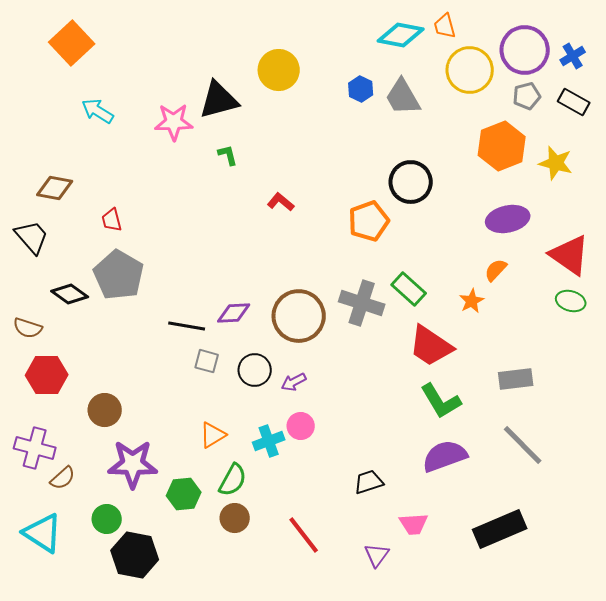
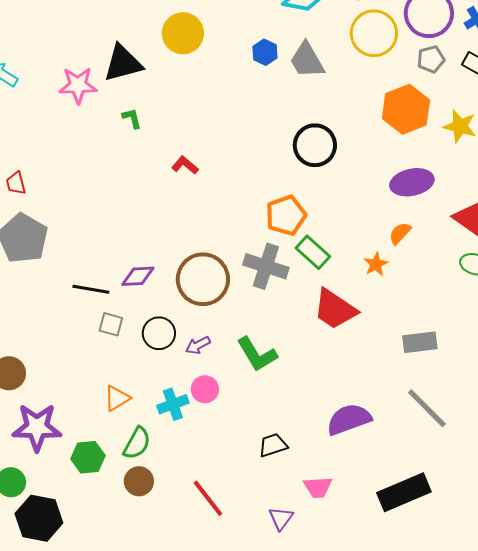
orange pentagon: (369, 221) -> (286, 215), moved
green L-shape: (441, 401) -> (257, 354), moved

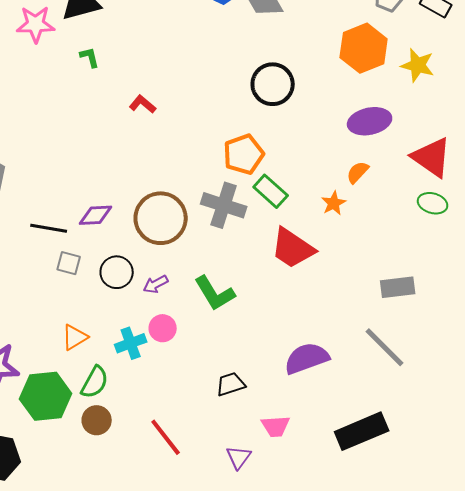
gray rectangle: (420, 342) -> (398, 287), moved
green hexagon: (88, 457) -> (46, 396), size x1.5

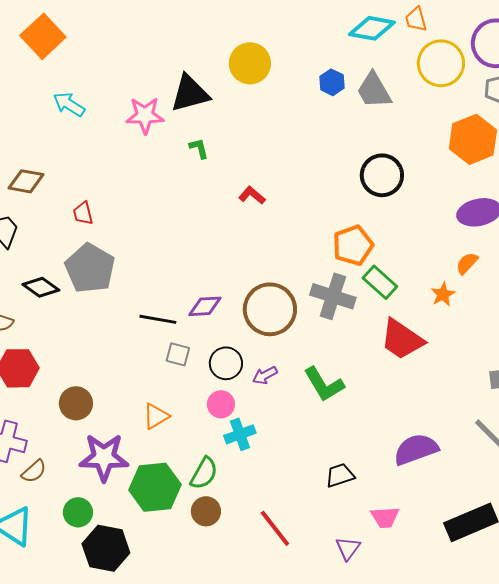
pink circle: (163, 328) -> (221, 404), moved
orange triangle: (75, 337) -> (156, 416), moved

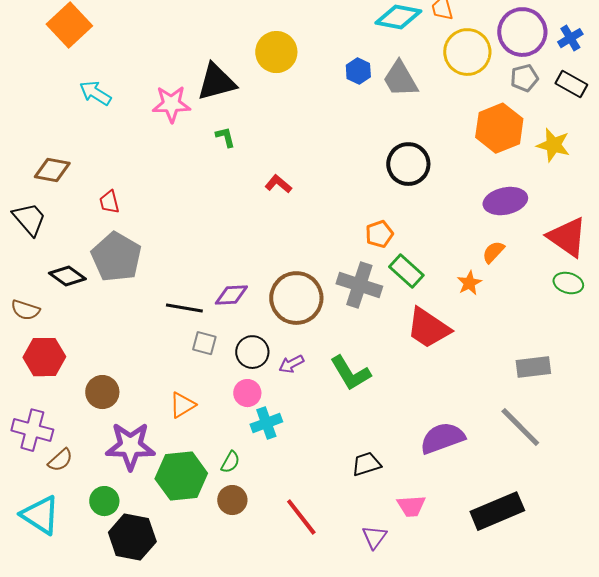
orange pentagon: (353, 245) -> (379, 234), size x0.7
green semicircle: (204, 473) -> (230, 462), size x0.7

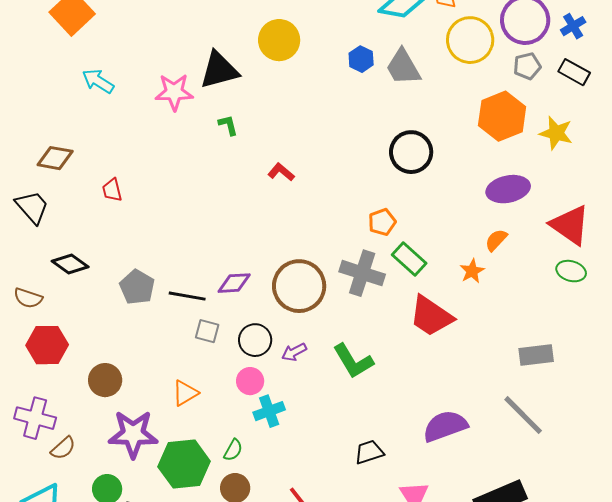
gray pentagon: (116, 257) -> (137, 287), moved, size x0.7

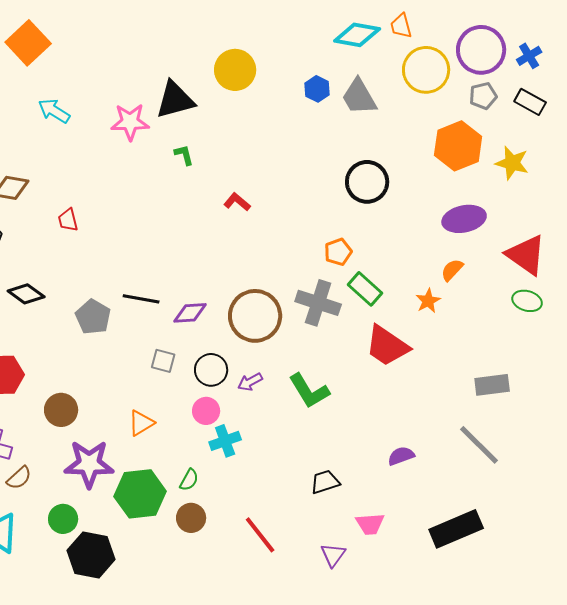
black line: (187, 296) -> (141, 299), moved
purple semicircle: (445, 426) -> (401, 456), size x0.6

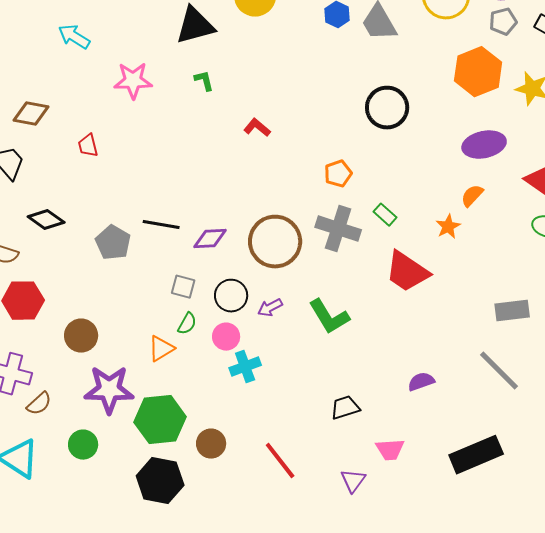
pink star: (130, 122) -> (133, 81), moved
orange pentagon: (338, 252) -> (338, 174), moved
green rectangle: (365, 289) -> (385, 215), size x0.7
green semicircle: (189, 480) -> (187, 324), moved
black hexagon: (91, 555) -> (160, 481), moved

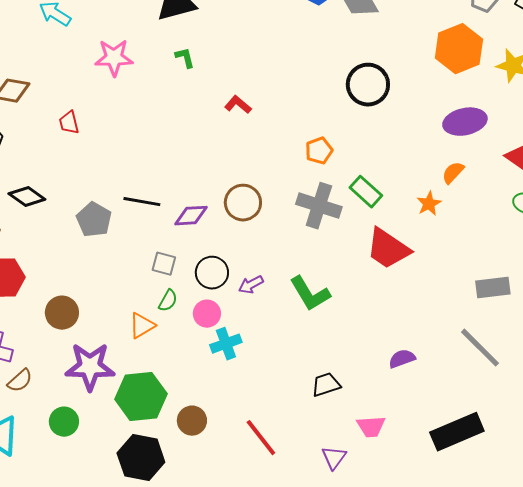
green rectangle: (385, 215) -> (366, 192), size x1.4
brown circle: (275, 242) -> (243, 203), moved, size x0.7

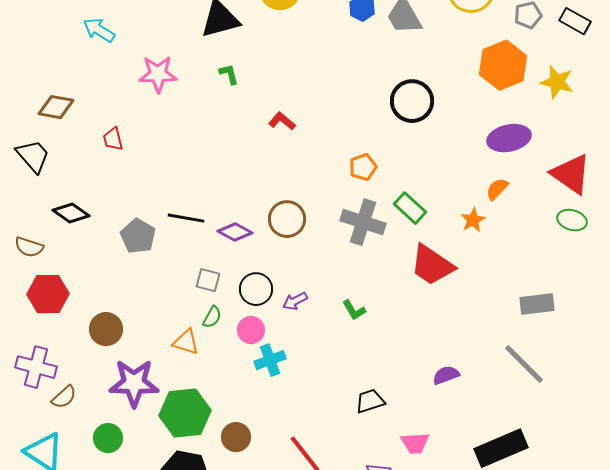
purple diamond: (191, 216) -> (235, 232), turned 32
green L-shape: (310, 294) -> (354, 310), size x0.6
orange triangle: (142, 326) -> (186, 342), turned 48

